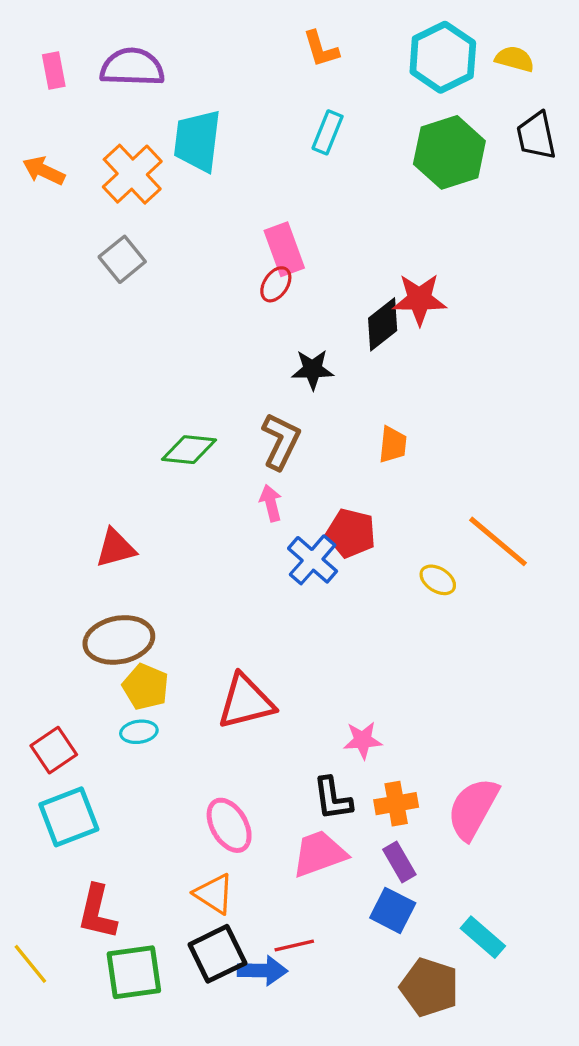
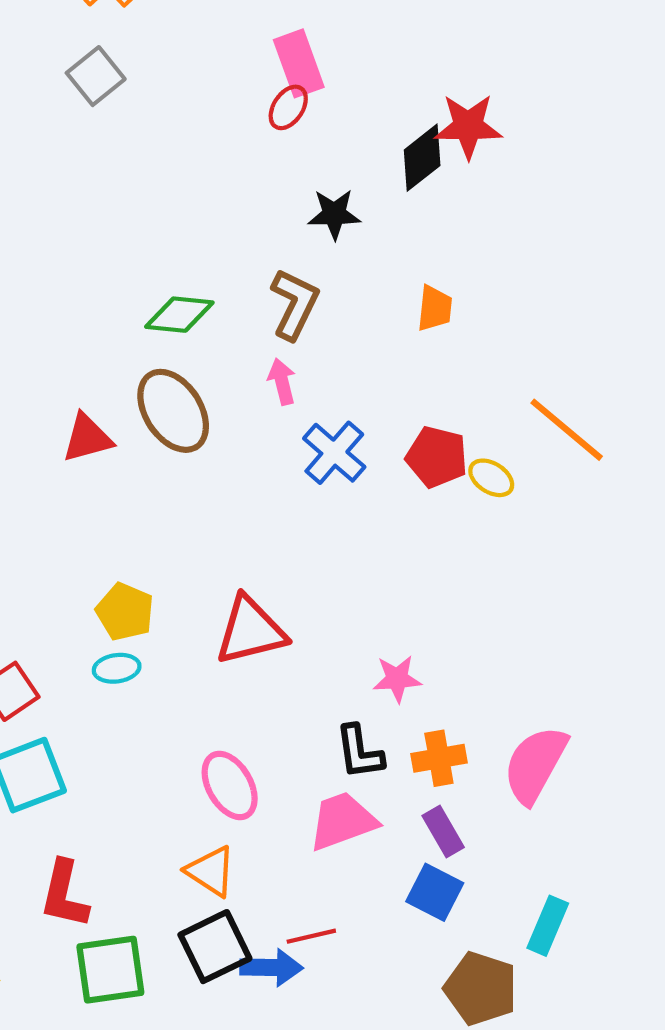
red pentagon: (351, 533) -> (437, 457), moved
brown ellipse: (119, 640) -> (173, 411), moved, turned 68
cyan rectangle: (483, 937) -> (548, 926), turned 72

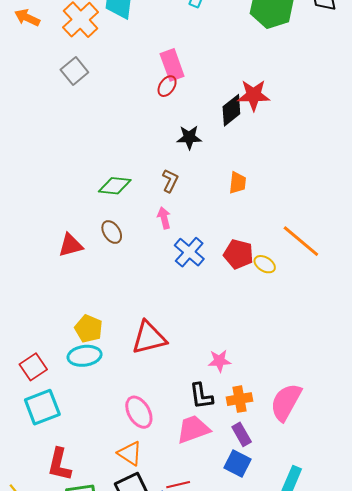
brown L-shape: (295, 304) -> (170, 181), size x0.7
brown ellipse: (173, 411) -> (112, 232), size x0.6
cyan ellipse: (117, 668) -> (85, 356), size x1.5

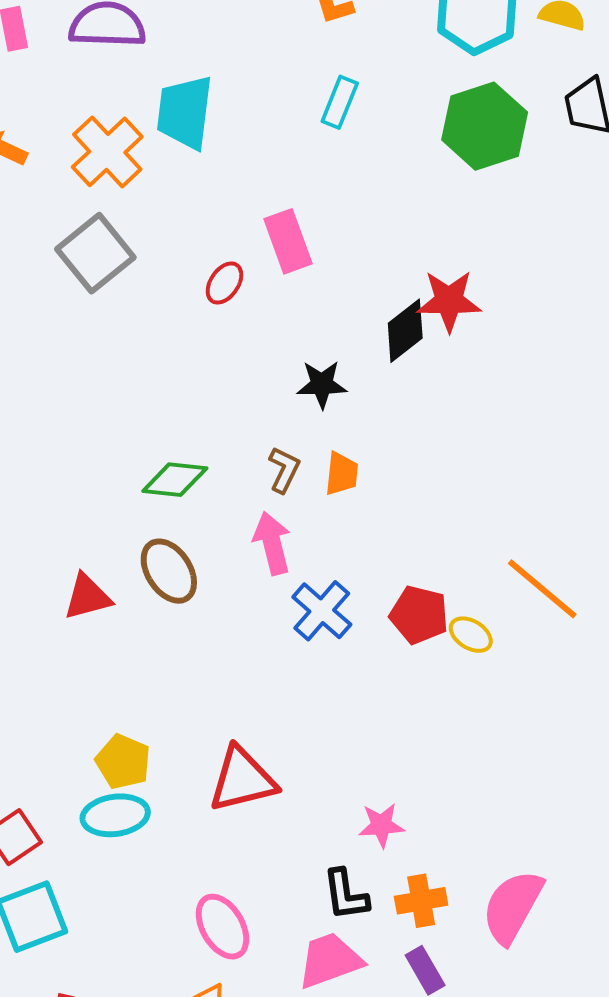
gray square: (74, 71) -> (95, 253), size x1.4
red ellipse: (167, 86) -> (224, 283), moved
orange trapezoid: (238, 183) -> (342, 474), moved
pink arrow: (164, 218) -> (272, 543), size x1.4
brown ellipse: (112, 232) -> (169, 571), size x1.4

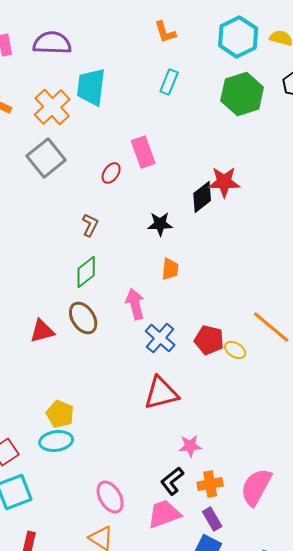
brown L-shape: (284, 470) -> (90, 225), moved
green diamond: (175, 480) -> (86, 272), turned -44
red triangle: (242, 780) -> (161, 393), moved
black L-shape: (346, 895) -> (172, 481), turned 60

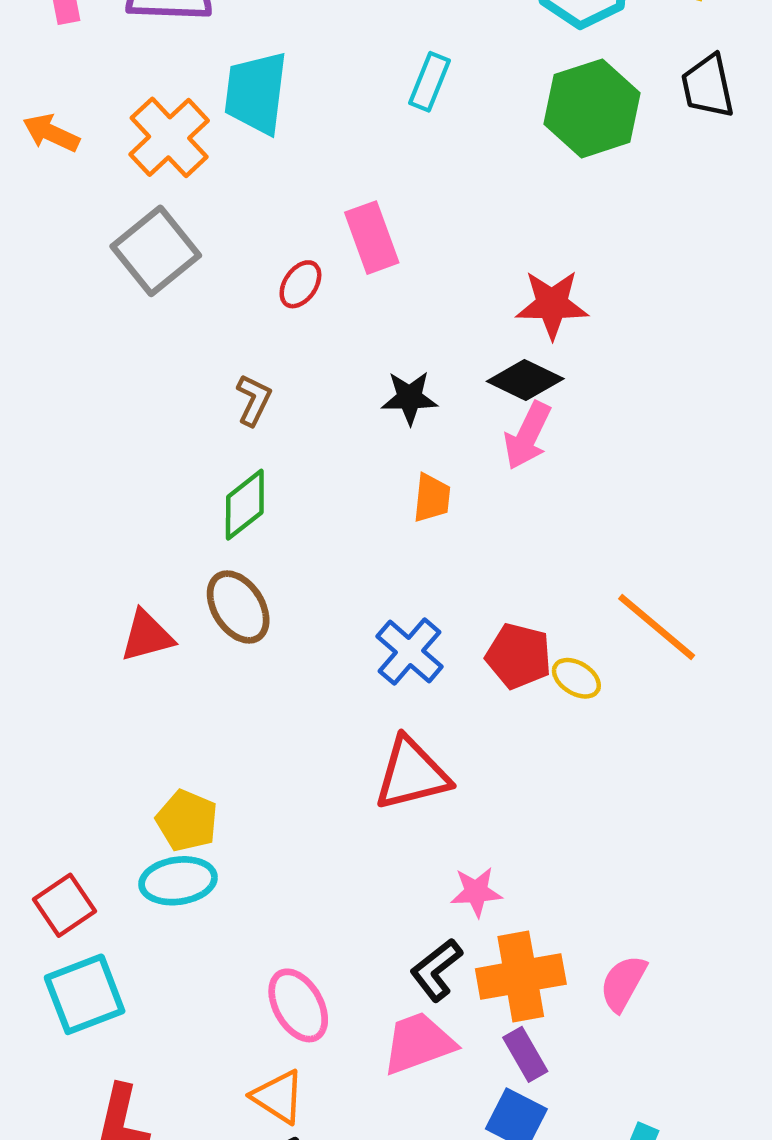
black diamond: (202, 197) -> (525, 380), moved, turned 64
pink arrow: (135, 304) -> (527, 436), moved, turned -140
orange cross: (210, 484) -> (521, 976), size x1.5
pink semicircle: (256, 487) -> (623, 983), size x0.7

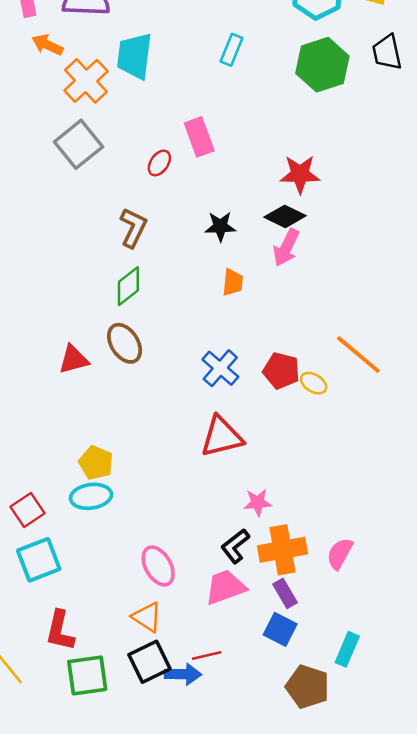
orange arrow: (51, 133) -> (47, 45), moved
brown L-shape: (254, 400) -> (133, 228), size x1.4

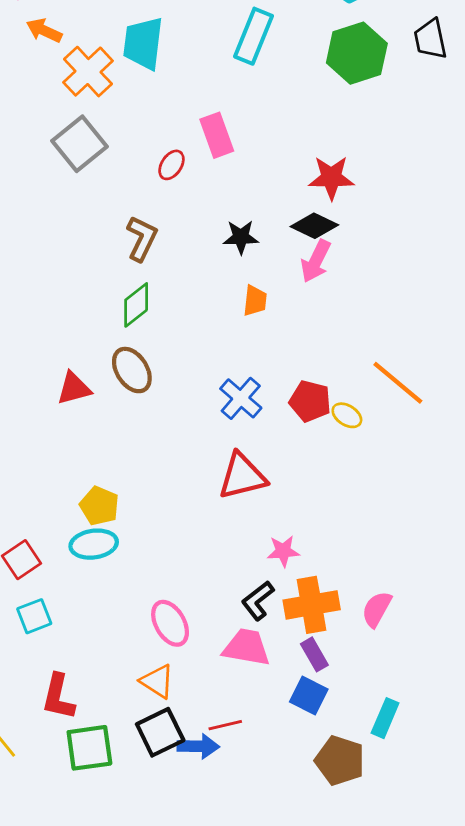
cyan rectangle: (232, 50) -> (254, 36), size x1.5
cyan square: (39, 560) -> (34, 616), size x0.7
pink trapezoid: (225, 587) -> (246, 647), turned 30

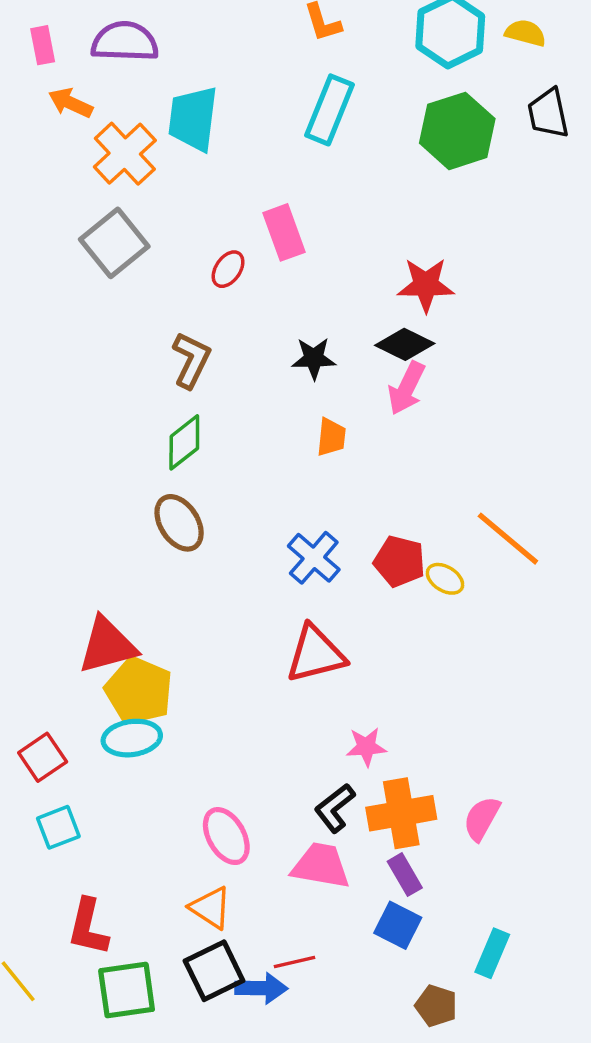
red triangle: (74, 388) -> (107, 645), moved, size x1.4
yellow pentagon: (99, 506) -> (139, 691), size x1.4
brown pentagon: (340, 761) -> (436, 1006), size x0.7

